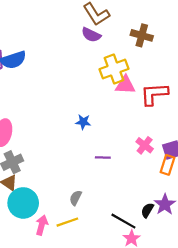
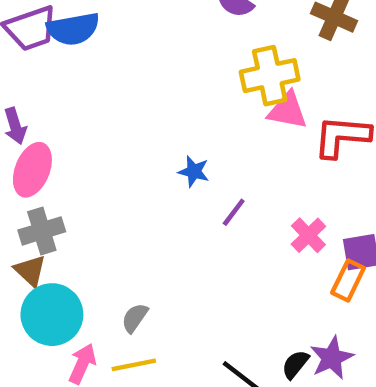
purple line: (103, 158) -> (234, 212), moved, turned -64
gray semicircle: (76, 198) -> (135, 318), moved

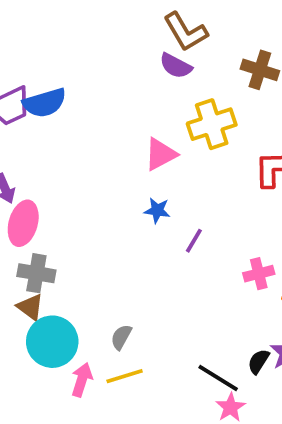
pink triangle: (288, 110) -> (161, 154), moved, turned -33
gray cross: (42, 231) -> (36, 273), turned 33
pink cross: (308, 235) -> (259, 274), moved, turned 36

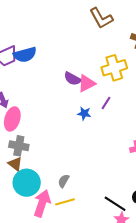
purple semicircle: (176, 66) -> (72, 79), moved
purple line: (194, 241) -> (106, 103), moved
pink arrow: (82, 380) -> (42, 203), size x1.5

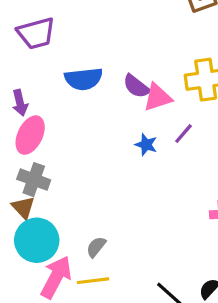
blue semicircle: (25, 55) -> (84, 79), moved

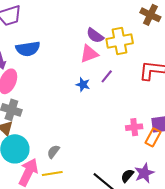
blue semicircle: (84, 79) -> (28, 49), moved
purple semicircle: (136, 86) -> (95, 36), moved

